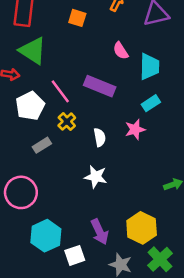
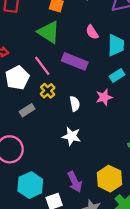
green triangle: (33, 51) -> (49, 32), moved

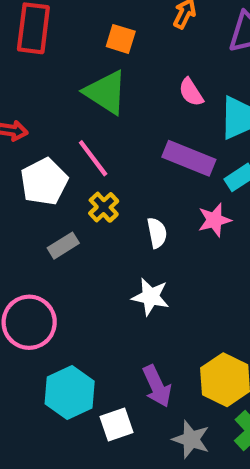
purple rectangle: (75, 61) -> (189, 158), moved

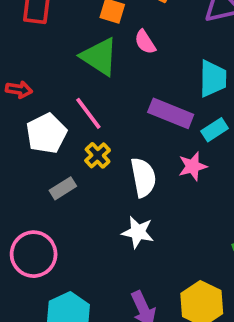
pink semicircle: (191, 92) -> (145, 42), moved
white semicircle: (157, 233) -> (143, 177), size x1.5

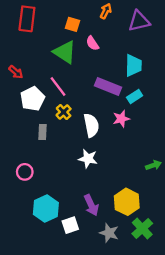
red arrow: (19, 90) -> (16, 72), turned 32
gray rectangle: (63, 188) -> (42, 132), turned -56
pink circle: (34, 254) -> (25, 172), size x0.6

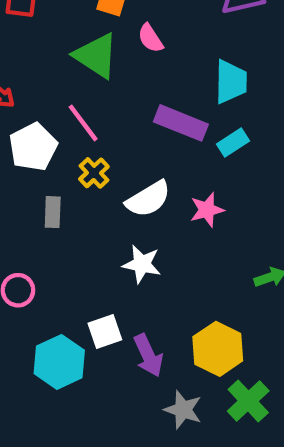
pink star: (121, 119) -> (207, 210), moved
white semicircle: (91, 125) -> (148, 199), turned 70
white square: (70, 225) -> (105, 331), moved

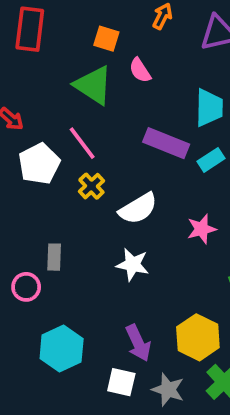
pink star: (207, 210) -> (202, 229), moved
gray rectangle: (53, 212) -> (54, 257), moved
white square: (105, 331) -> (121, 382), moved, turned 32

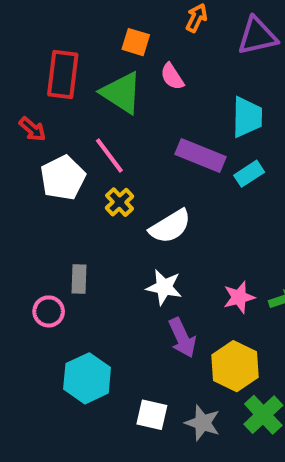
red rectangle: (30, 29) -> (63, 74), moved
pink star: (202, 229) -> (239, 297), moved
purple arrow: (138, 343) -> (182, 338), moved

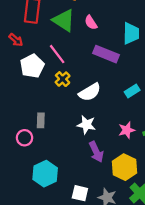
pink semicircle: (172, 77) -> (91, 23), moved
cyan rectangle: (249, 174) -> (132, 91), moved

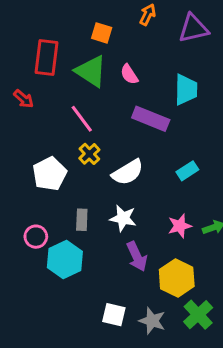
white pentagon: (32, 66) -> (50, 174), moved
gray rectangle: (41, 120) -> (82, 220), moved
cyan hexagon: (45, 174) -> (65, 260), moved

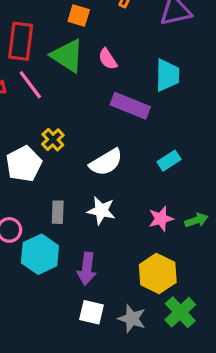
pink line: (82, 119) -> (30, 85), moved
yellow cross: (89, 154) -> (53, 140), moved
purple arrow: (137, 256) -> (87, 269), moved, turned 32

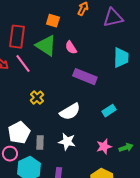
cyan trapezoid: (167, 75) -> (121, 58), moved
white pentagon: (24, 164) -> (19, 133), moved

